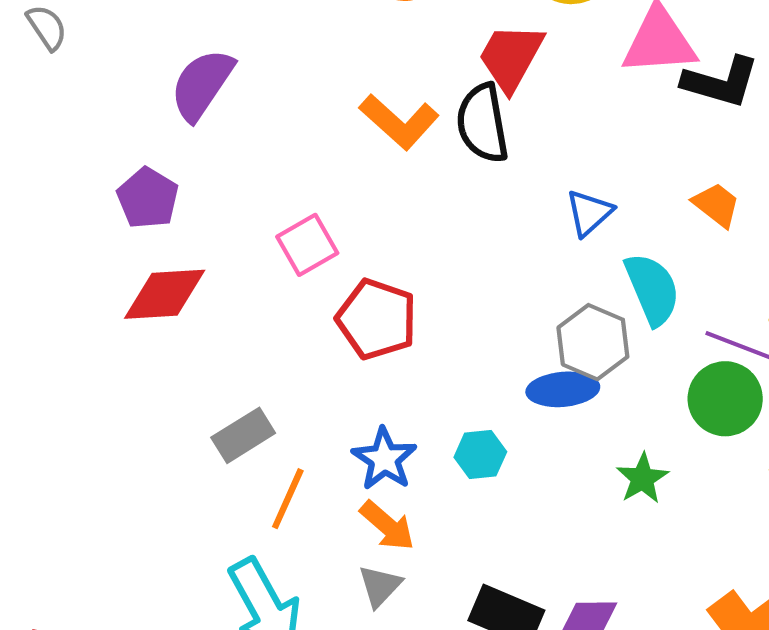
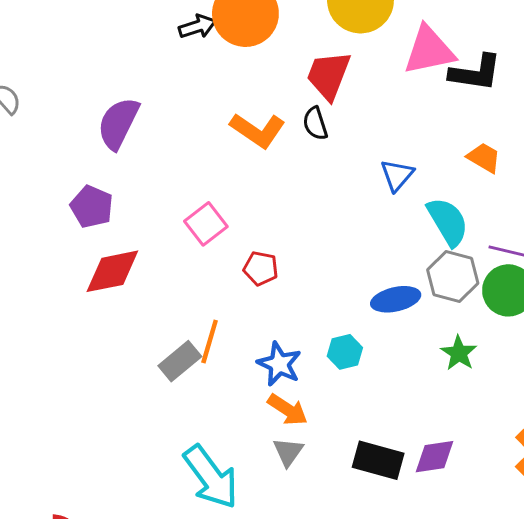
black semicircle: (483, 123) -> (315, 124), size x0.6
red pentagon: (377, 319) -> (261, 268), size x0.6
gray hexagon: (593, 342) -> (453, 277), moved
orange line: (288, 499) -> (210, 342), moved

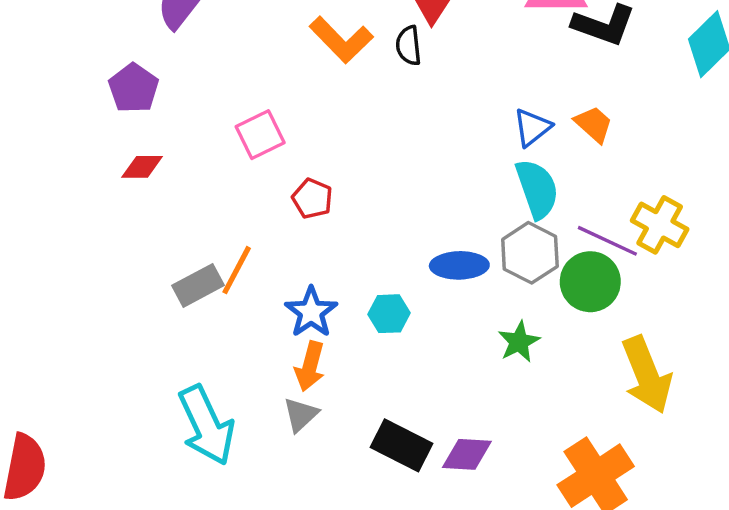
blue triangle: (397, 175) -> (532, 127), moved
red diamond: (112, 271) -> (142, 167), size x0.6
orange arrow: (288, 410) -> (310, 366), turned 60

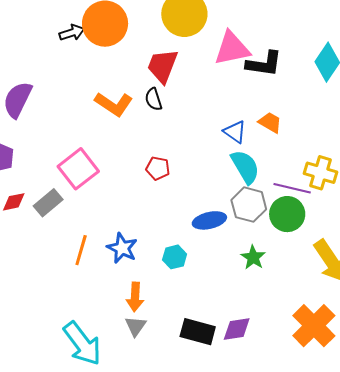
blue triangle: (532, 127) -> (235, 132), turned -35
pink square: (260, 135) -> (78, 169), size x1.4
red pentagon: (312, 199) -> (158, 168), moved
gray rectangle: (198, 285) -> (48, 203), moved
blue star: (311, 312) -> (122, 248), moved

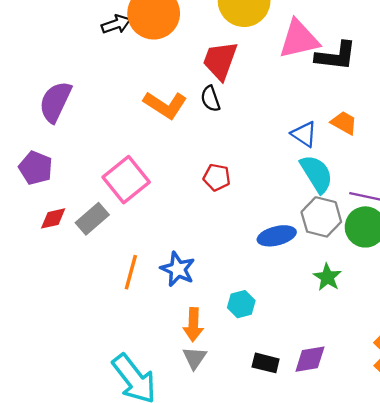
cyan hexagon: (175, 257) -> (241, 304), moved
black rectangle: (198, 332) -> (266, 363), size x0.7

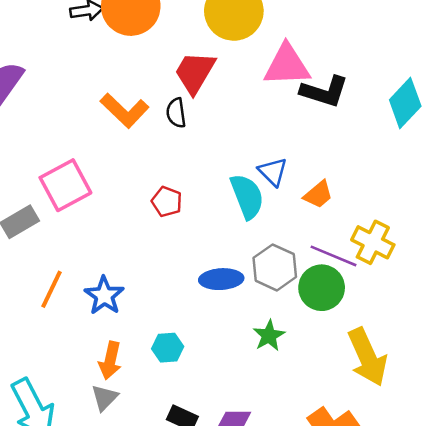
orange trapezoid: (344, 123) -> (318, 195), moved, turned 100
cyan semicircle: (316, 174) -> (247, 196), moved

